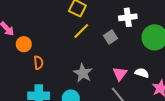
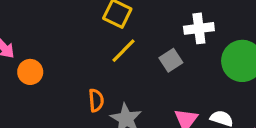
orange semicircle: (38, 63) -> (96, 100), moved

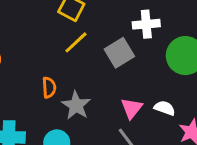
gray square: (171, 60) -> (119, 53), size x1.4

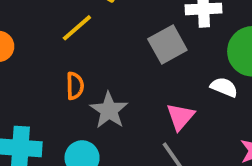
yellow line: (76, 42) -> (77, 28), moved
white semicircle: (165, 108) -> (224, 87), moved

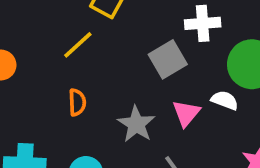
gray star: (109, 110) -> (136, 124), moved
pink triangle: (180, 117) -> (186, 113), moved

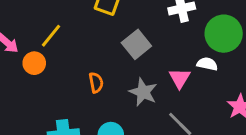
yellow line: (78, 45) -> (51, 36), moved
gray square: (168, 59) -> (136, 44), moved

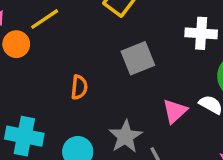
gray star: (143, 92) -> (125, 136), moved

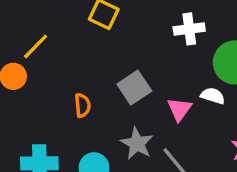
gray square: (138, 58) -> (134, 88), moved

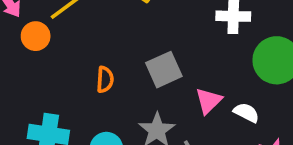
white semicircle: (213, 96) -> (246, 113), moved

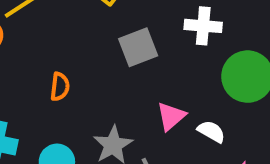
gray square: (164, 70) -> (138, 47), moved

